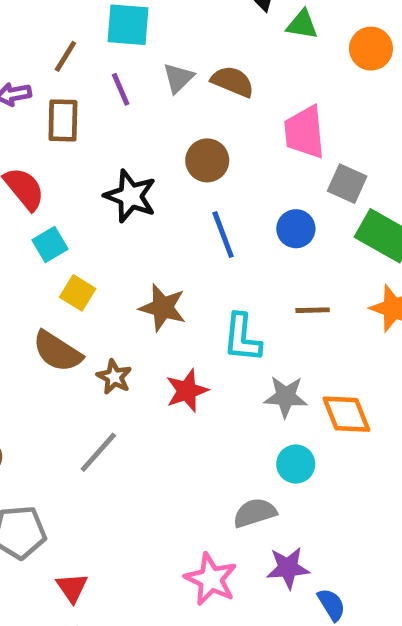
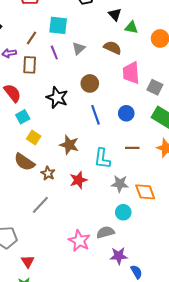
brown semicircle: (233, 82) -> (112, 48), moved
gray square: (347, 184) -> (155, 87), moved
pink star: (211, 579) -> (79, 241), moved

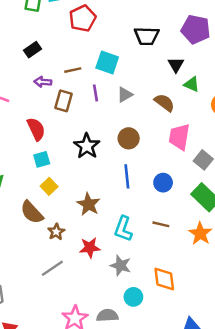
brown line: (31, 38) -> (73, 70), turned 32
gray star: (120, 184) -> (121, 265), moved
gray line: (40, 205) -> (52, 268), moved

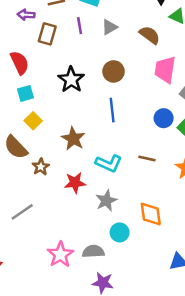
blue circle: (163, 183) -> (164, 118), moved
cyan L-shape: (123, 229) -> (109, 163), turned -85
gray star: (121, 265) -> (106, 201), turned 30
gray line: (52, 268) -> (22, 212), moved

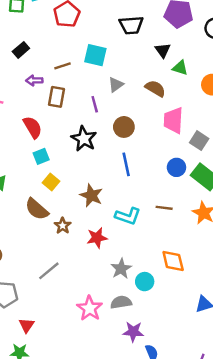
purple line: (80, 26) -> (95, 104), moved
gray star: (106, 201) -> (121, 269), moved

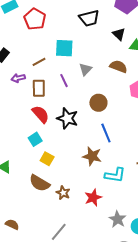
purple line: (95, 104) -> (64, 81), moved
red semicircle: (33, 127) -> (41, 114), moved
brown star: (91, 195) -> (92, 156), moved

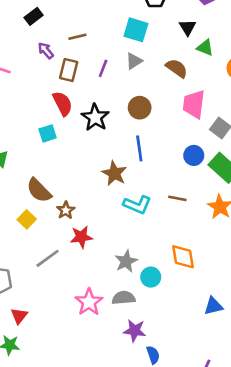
cyan square: (64, 48) -> (136, 30), moved
purple arrow: (18, 78) -> (46, 51), turned 48
purple line: (64, 81) -> (103, 68), turned 32
yellow square: (47, 159) -> (27, 219), moved
red star: (93, 198) -> (81, 237), moved

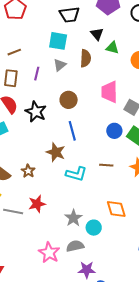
brown semicircle: (177, 68) -> (86, 58), moved, turned 66
brown star: (66, 210) -> (28, 171), moved
gray line: (48, 258) -> (13, 211), moved, turned 54

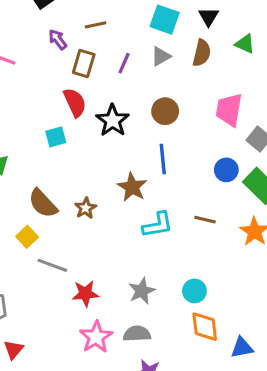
black triangle: (97, 34) -> (209, 17), moved
cyan L-shape: (76, 174) -> (158, 225), turned -35
red star: (37, 204) -> (85, 293), moved
orange diamond: (116, 209) -> (205, 327), moved
cyan circle: (94, 228) -> (194, 291), moved

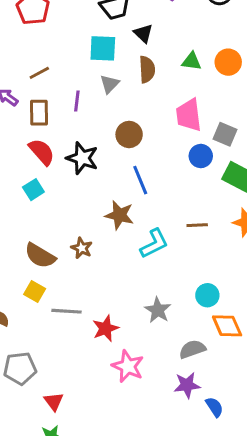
green triangle: (245, 44) -> (192, 61), moved
blue circle: (226, 170) -> (201, 156), moved
gray semicircle: (137, 334) -> (192, 349), moved

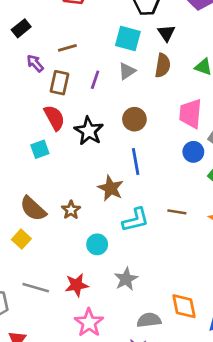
cyan circle: (207, 295) -> (97, 244), moved
gray line: (66, 311) -> (36, 288), moved

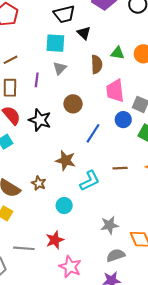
brown semicircle: (163, 65) -> (97, 64), moved
blue line: (136, 161) -> (93, 133), moved, turned 54
gray star: (126, 279) -> (110, 225), moved, turned 30

